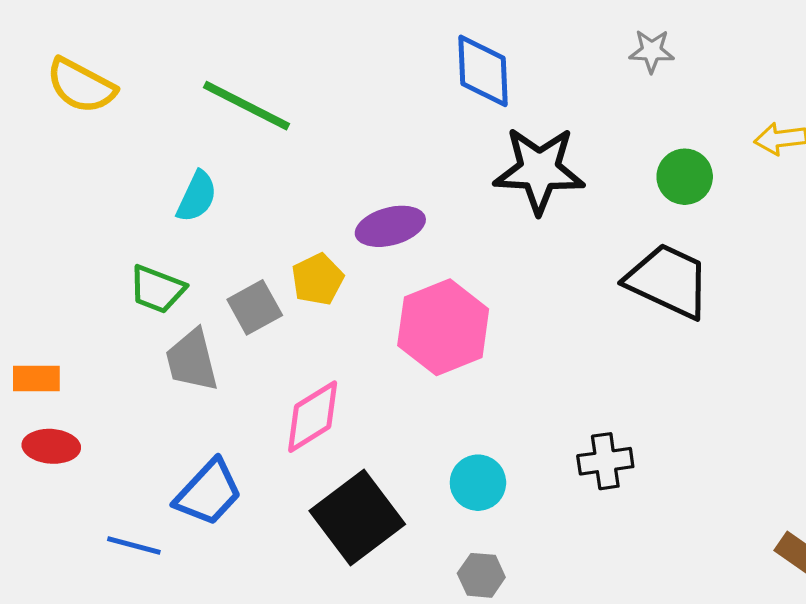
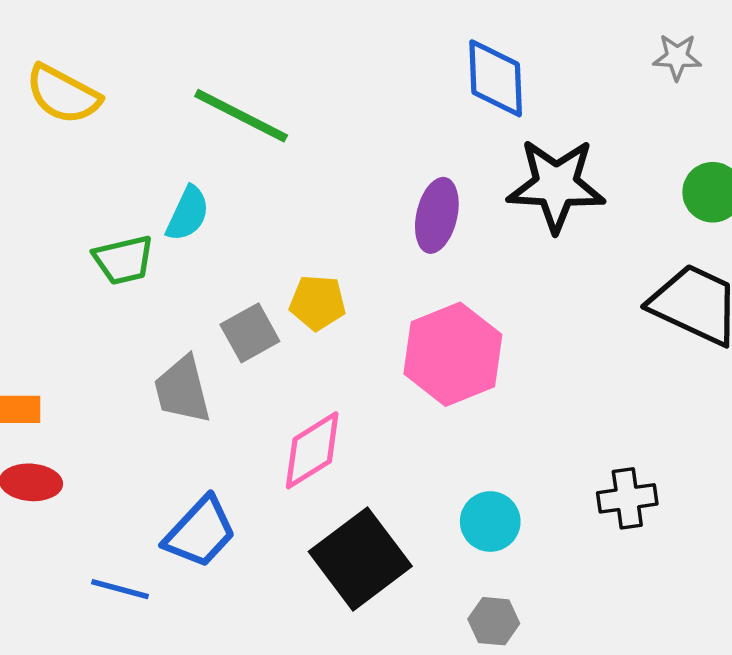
purple ellipse: (390, 226) -> (437, 215), moved, turned -62
yellow pentagon: (318, 279) -> (318, 303), turned 30
green trapezoid: (157, 289) -> (124, 260), moved, turned -34

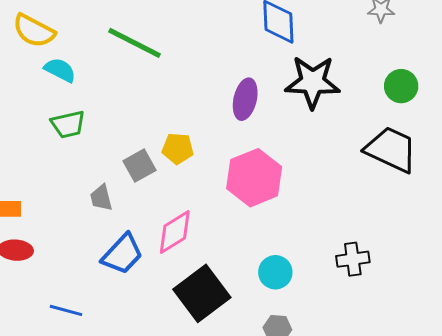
cyan semicircle: (188, 214) -> (60, 70), moved, turned -88
gray trapezoid: (182, 390) -> (101, 198), size x0.7
blue trapezoid: (200, 532) -> (122, 254), moved

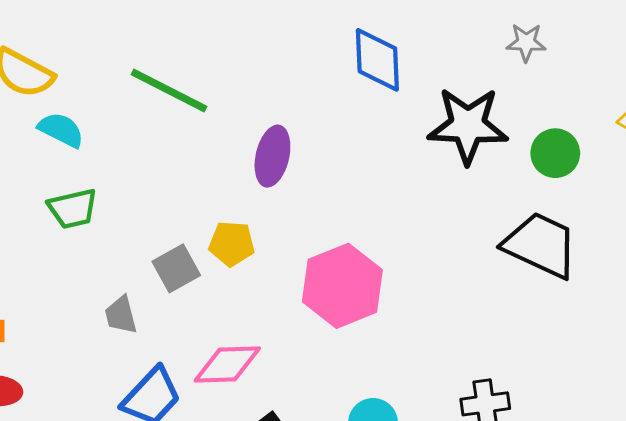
black star: (313, 82) -> (468, 125), moved
purple ellipse: (245, 99) -> (272, 156), moved
pink diamond: (175, 232) -> (227, 365), turned 30

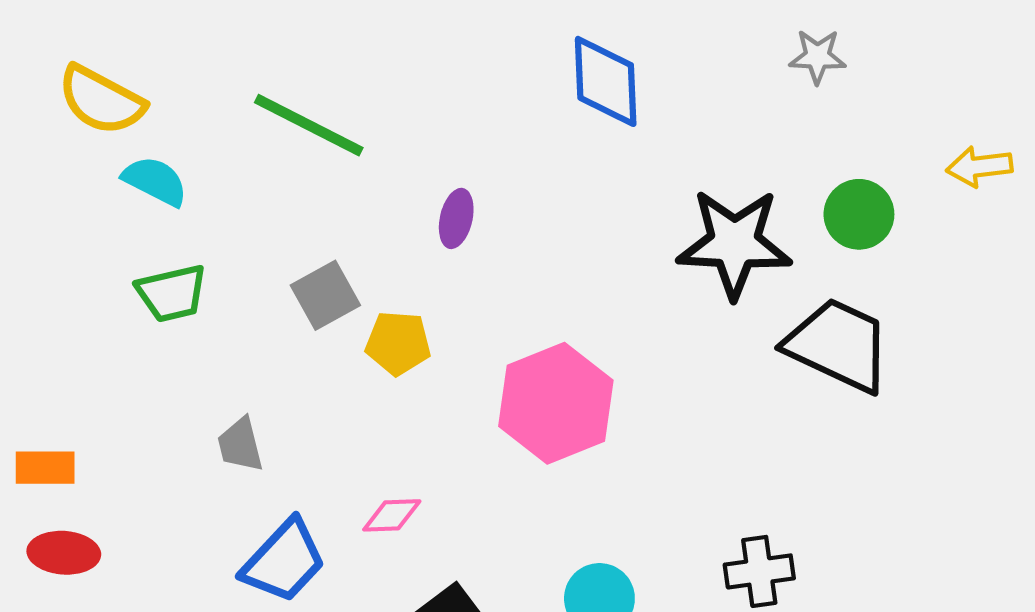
black star: (468, 125) -> (734, 243), moved
purple ellipse: (272, 156) -> (456, 218), size x0.7
gray square: (176, 268) -> (325, 295), moved
pink diamond: (227, 365) -> (392, 515), size x0.6

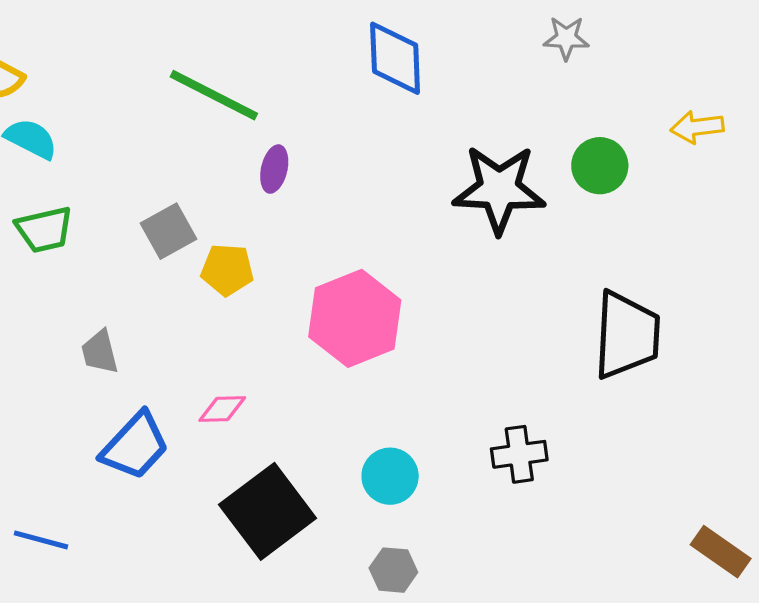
green line: (309, 125) -> (214, 95), moved
black trapezoid: (838, 345) -> (627, 335), moved, turned 68

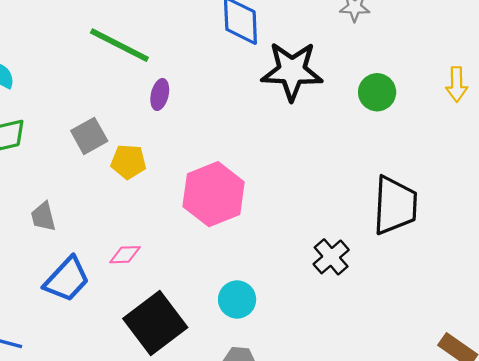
yellow arrow: (697, 127) -> (457, 84), moved, turned -84
black star: (499, 189) -> (292, 71), moved
black cross: (519, 454) -> (331, 257), moved, turned -33

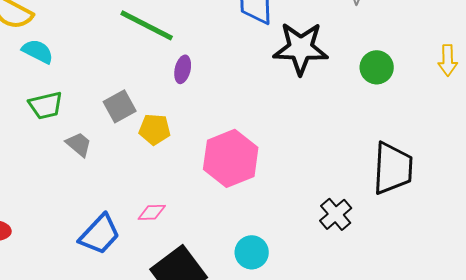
gray trapezoid: (43, 217) -> (79, 144), moved, turned 144

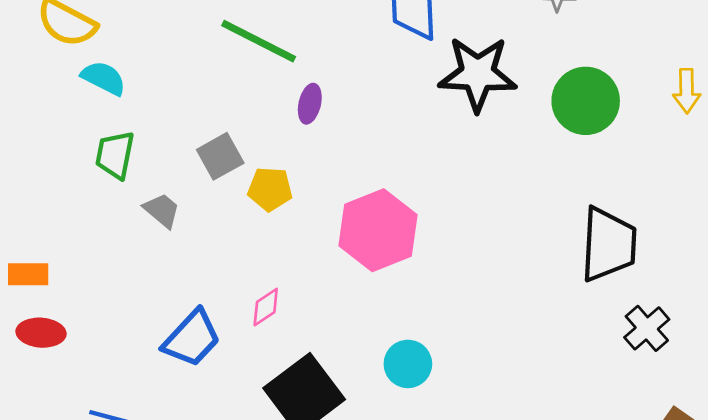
green circle: (377, 67) -> (586, 101), size x1.4
green trapezoid: (46, 105) -> (115, 155), turned 114
pink diamond: (152, 212) -> (266, 307), turned -32
black cross: (336, 214) -> (647, 328), moved

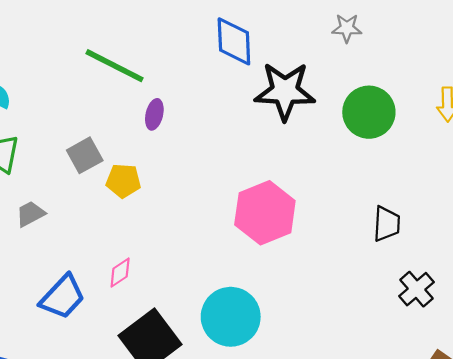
gray trapezoid: (162, 210) -> (30, 214), moved, turned -68
pink hexagon: (378, 230) -> (265, 213), moved
black trapezoid: (608, 244) -> (387, 224), size x0.6
cyan circle: (408, 364) -> (231, 317), size x1.6

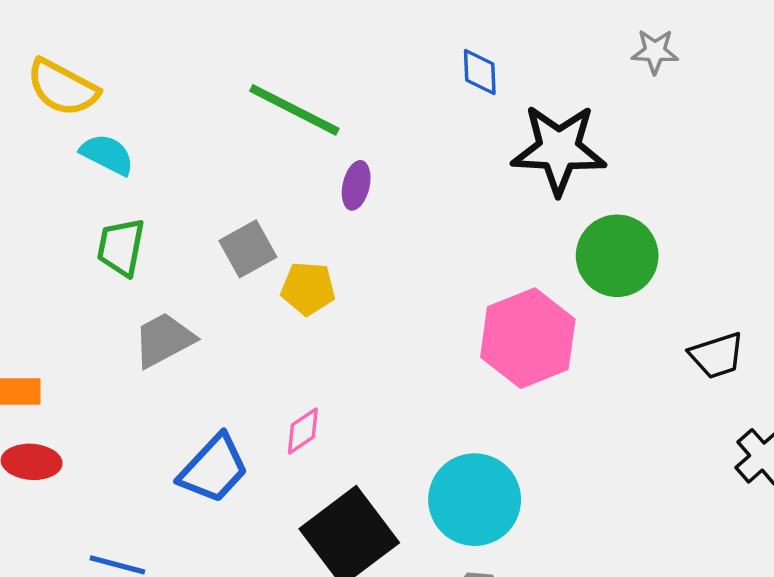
blue diamond: (234, 41) -> (480, 72), size x0.6
green circle: (369, 112) -> (617, 256), moved
gray trapezoid: (30, 214) -> (164, 340), size x1.4
black trapezoid: (387, 224) -> (717, 355), turned 69

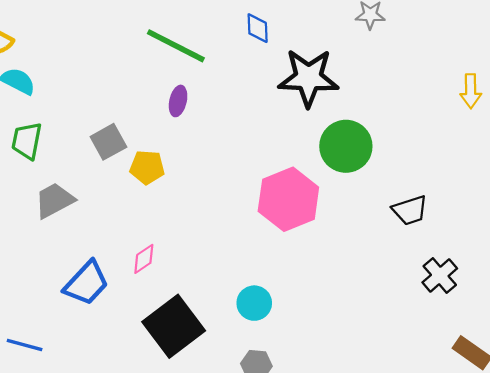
green line: (294, 110) -> (176, 46), moved
cyan circle: (475, 500) -> (254, 303), size x0.6

